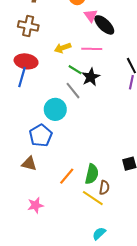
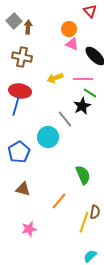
pink triangle: (91, 16) -> (72, 44), moved, turned -32
green line: (75, 70) -> (90, 93), moved
blue pentagon: (41, 135) -> (19, 152), moved
green semicircle: (92, 174) -> (83, 175), moved, turned -36
yellow line: (93, 198) -> (84, 222), turned 75

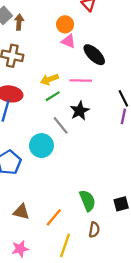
green line: (90, 93) -> (53, 96), moved, turned -64
green semicircle: (83, 175) -> (87, 201), moved
brown triangle: (23, 189) -> (21, 212), moved
yellow line: (84, 222) -> (65, 245), moved

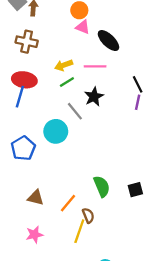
brown semicircle: (94, 230) -> (88, 216), moved, turned -32

